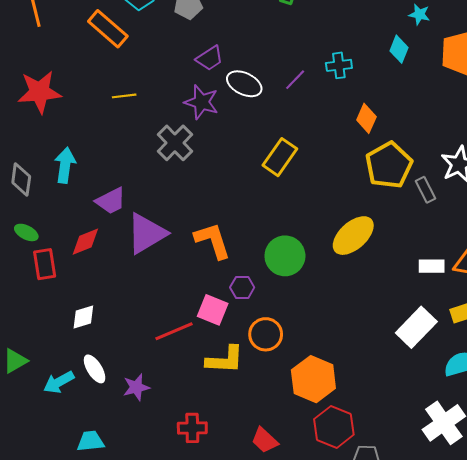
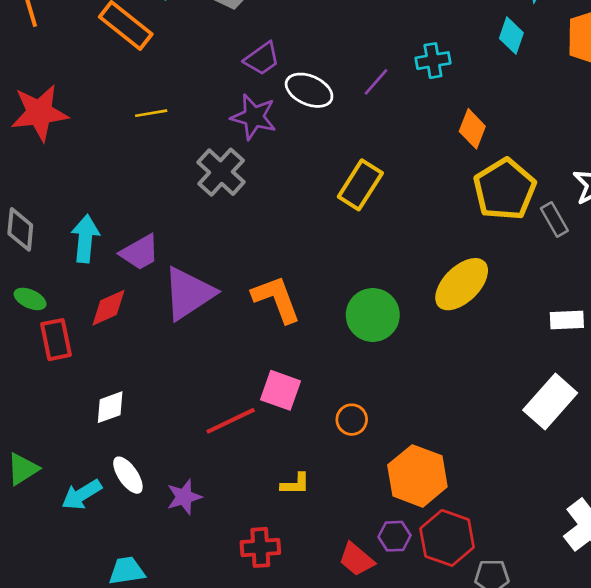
cyan arrow: (65, 165) -> (85, 239), moved
purple hexagon: (242, 287) -> (395, 536), moved
orange circle: (266, 334) -> (352, 420), size x0.7
yellow L-shape: (225, 360) -> (295, 484), moved, size x0.6

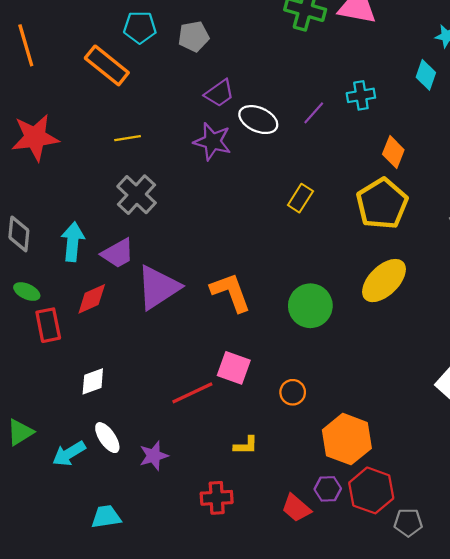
gray cross: (221, 172) -> (137, 195), moved
yellow rectangle: (360, 185) -> (300, 198), size x0.7
yellow pentagon: (505, 189) -> (382, 204), moved

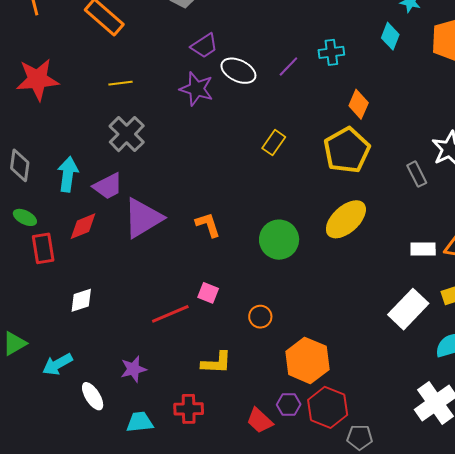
orange L-shape: (231, 292) -> (208, 225), size x0.7
pink square: (234, 368) -> (208, 293), size x0.7
white ellipse: (107, 438) -> (93, 396), moved
yellow L-shape: (246, 445) -> (216, 363), size x1.4
cyan trapezoid: (106, 517) -> (140, 422), moved

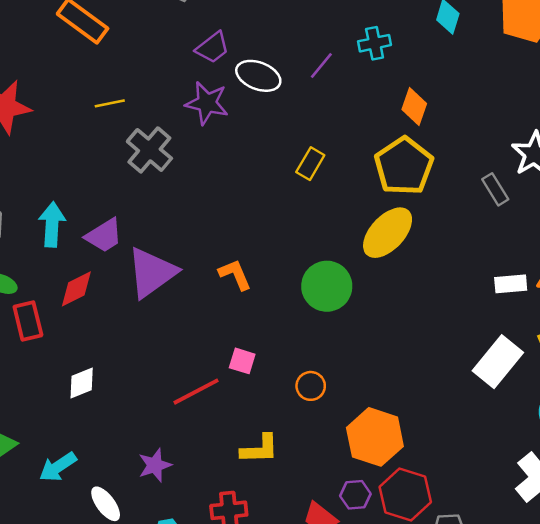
gray cross: (127, 134) -> (149, 150), moved
yellow ellipse: (346, 219) -> (388, 233), moved

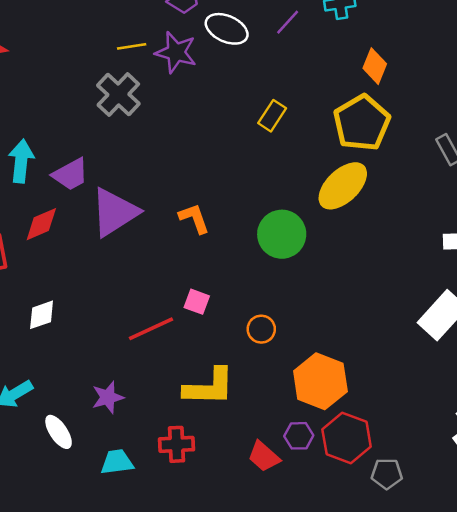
yellow line: (110, 103) -> (132, 46), moved
yellow L-shape: (260, 449) -> (209, 387), size x1.4

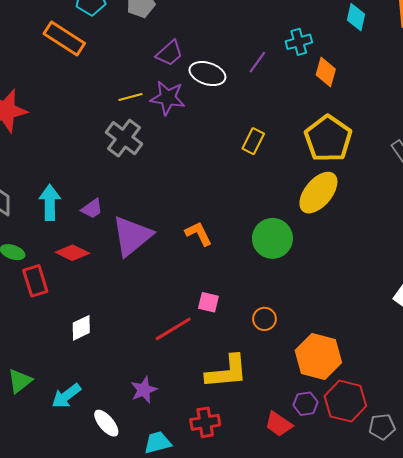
orange diamond: (375, 66) -> (326, 72), moved
purple trapezoid: (70, 174) -> (92, 209), size x0.7
red diamond: (41, 224) -> (72, 253), turned 56

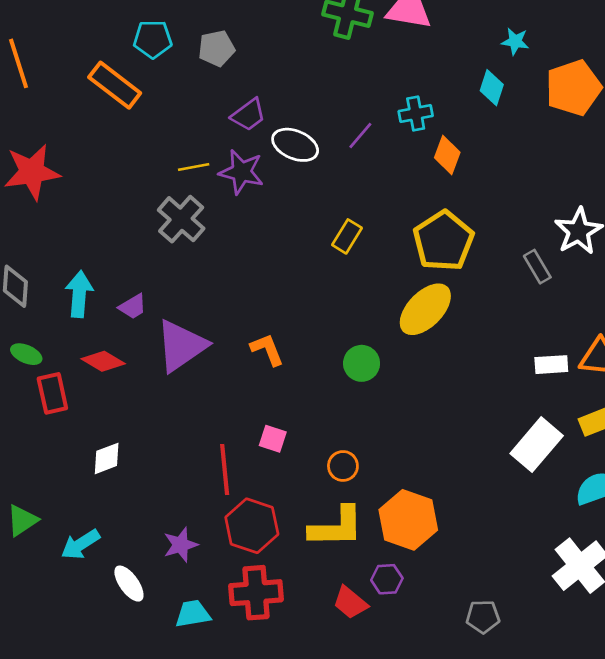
green circle: (272, 238) -> (362, 363), size x0.7
red line: (173, 329) -> (225, 469), turned -69
yellow L-shape: (227, 372) -> (336, 527), moved
red hexagon: (345, 401) -> (252, 526), moved
red cross: (205, 422) -> (256, 593), size x1.4

